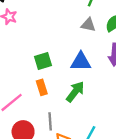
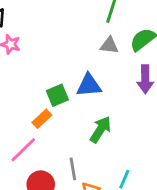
blue triangle: (81, 62) -> (89, 85), moved
orange rectangle: (42, 87) -> (42, 119), moved, turned 70

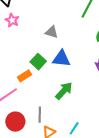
gray triangle: (109, 45) -> (52, 32), moved
green square: (57, 95) -> (38, 62), turned -35

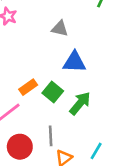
green square: (38, 62) -> (53, 92), moved

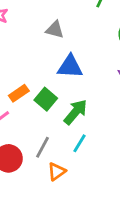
gray line: (51, 136) -> (43, 147), turned 30
cyan line: (96, 151) -> (79, 143), moved

